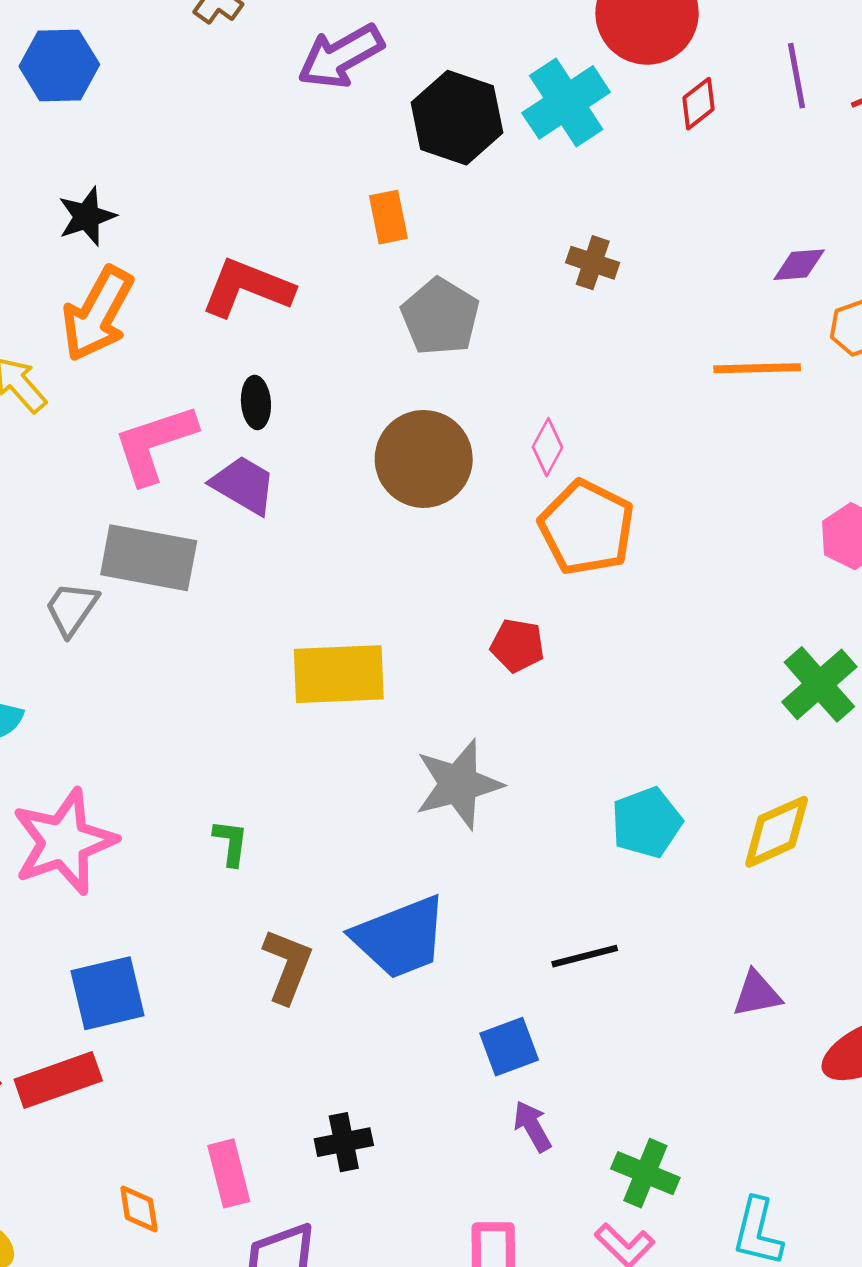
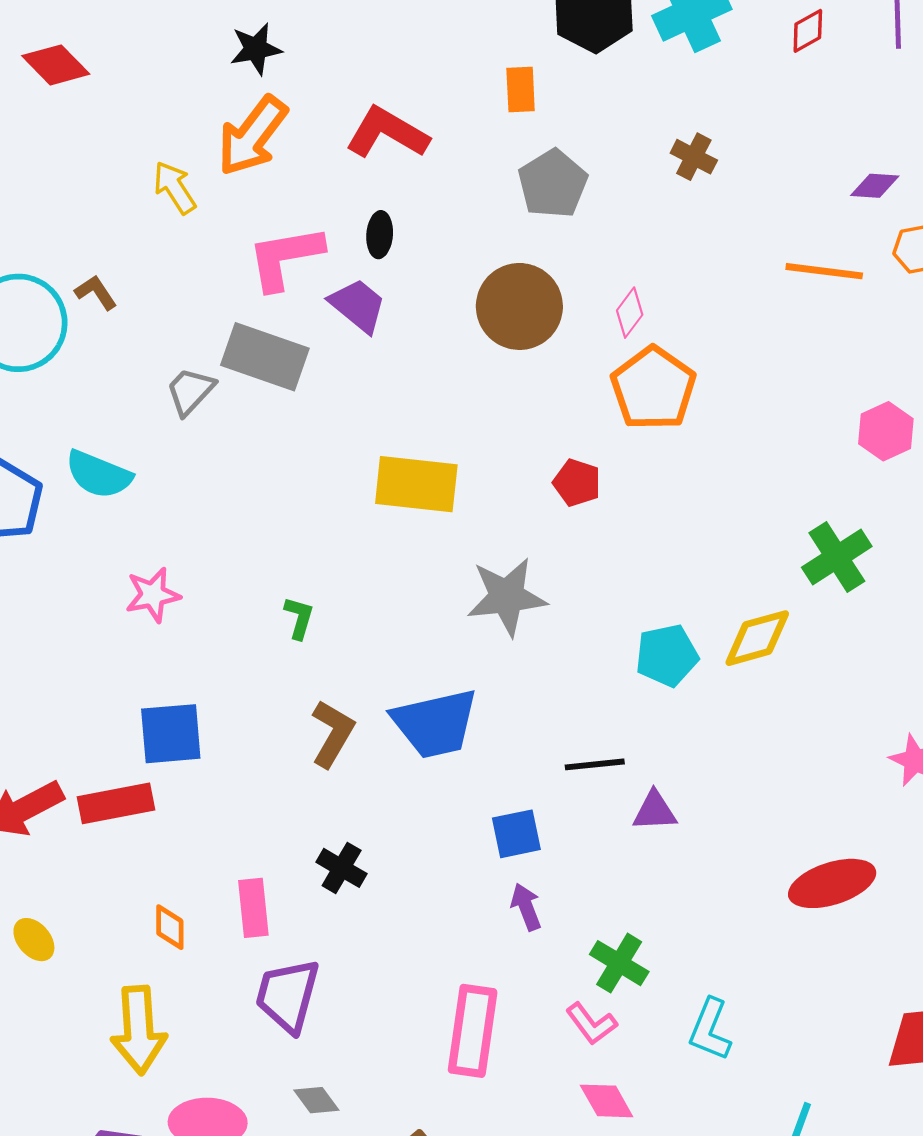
yellow diamond: (777, 832) -> (757, 638), moved
pink star: (64, 842) -> (153, 595), size x0.6
purple triangle: (757, 994) -> (655, 811), moved
black cross: (344, 1142) -> (342, 868), moved, turned 33

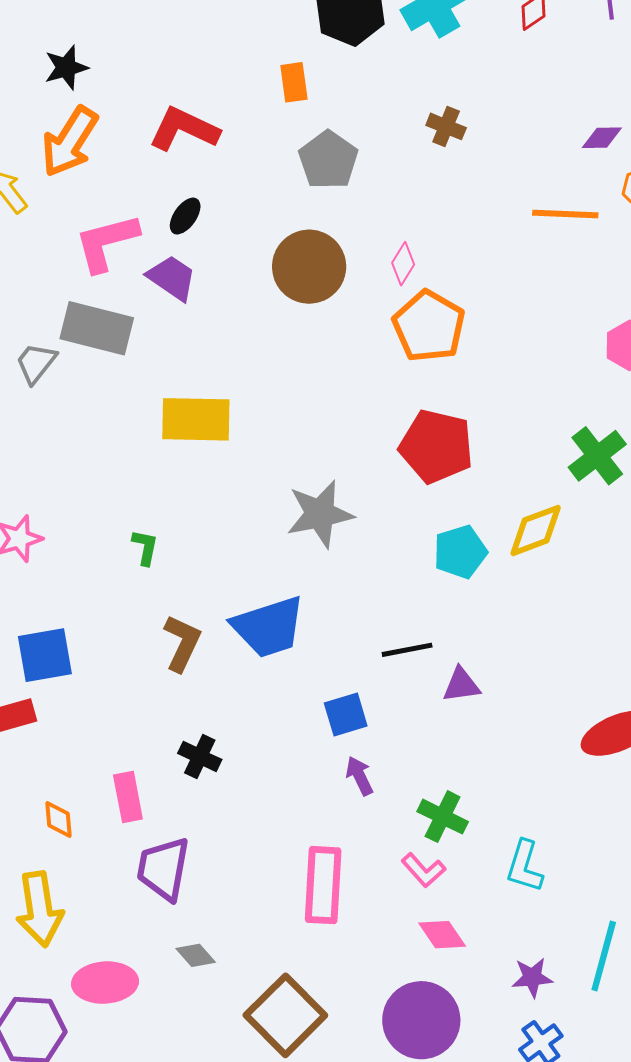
black ellipse: (380, 235) -> (185, 216), turned 36
red pentagon: (577, 483) -> (436, 446), moved, size x1.8
yellow rectangle: (416, 484) -> (196, 419), moved

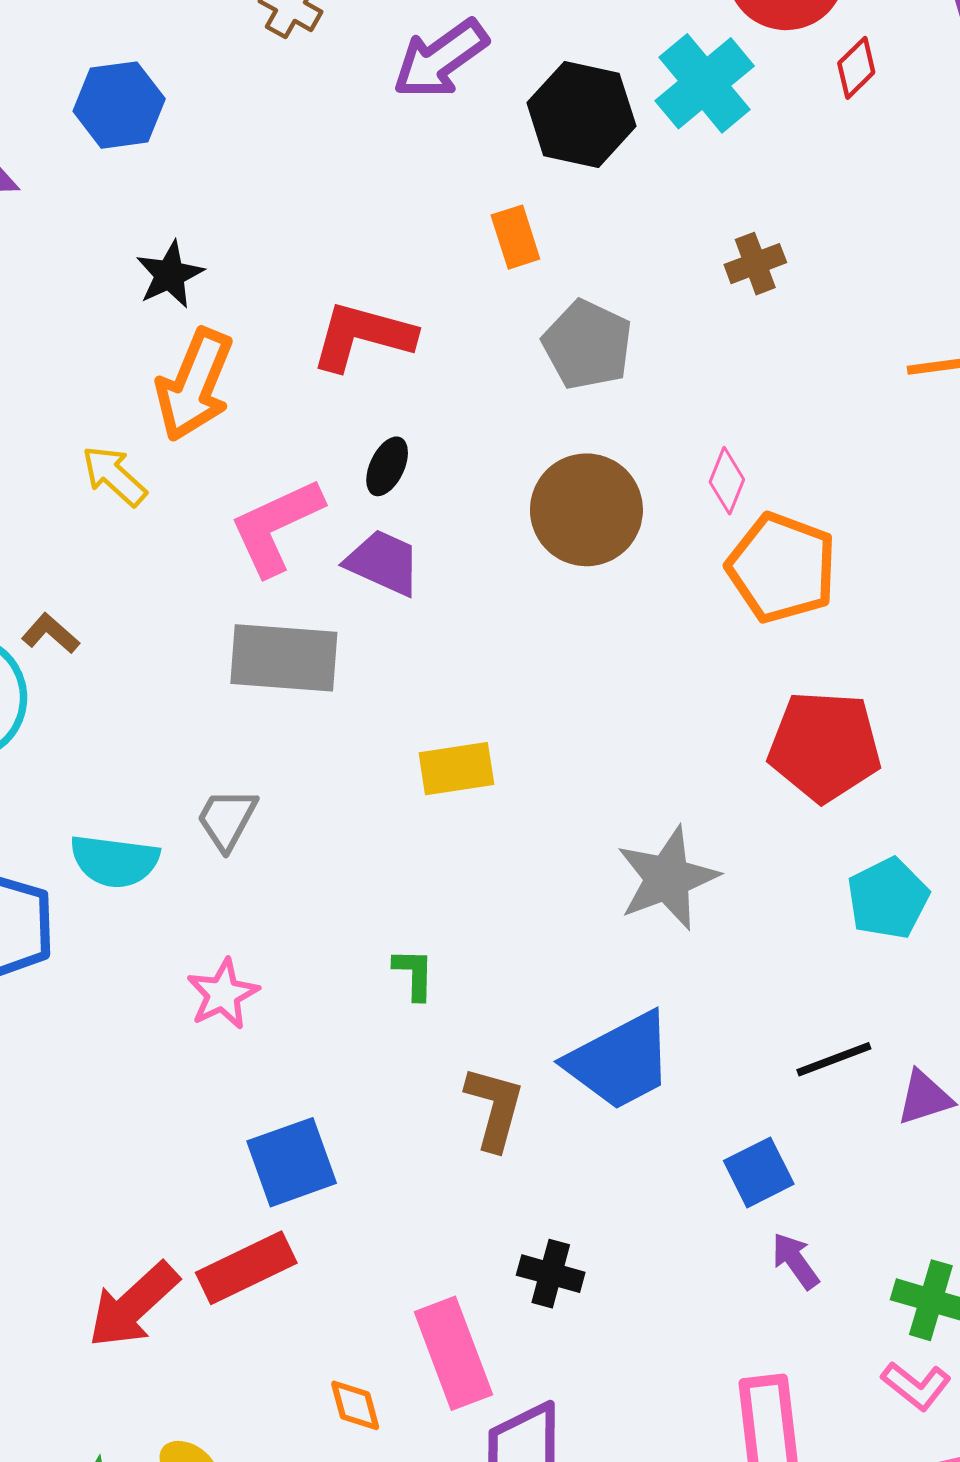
brown cross: (446, 126) -> (755, 264), turned -33
gray trapezoid: (36, 363) -> (227, 819), moved
yellow rectangle: (196, 419) -> (456, 769), size x0.7
pink rectangle: (128, 797) -> (453, 1353), size x1.4

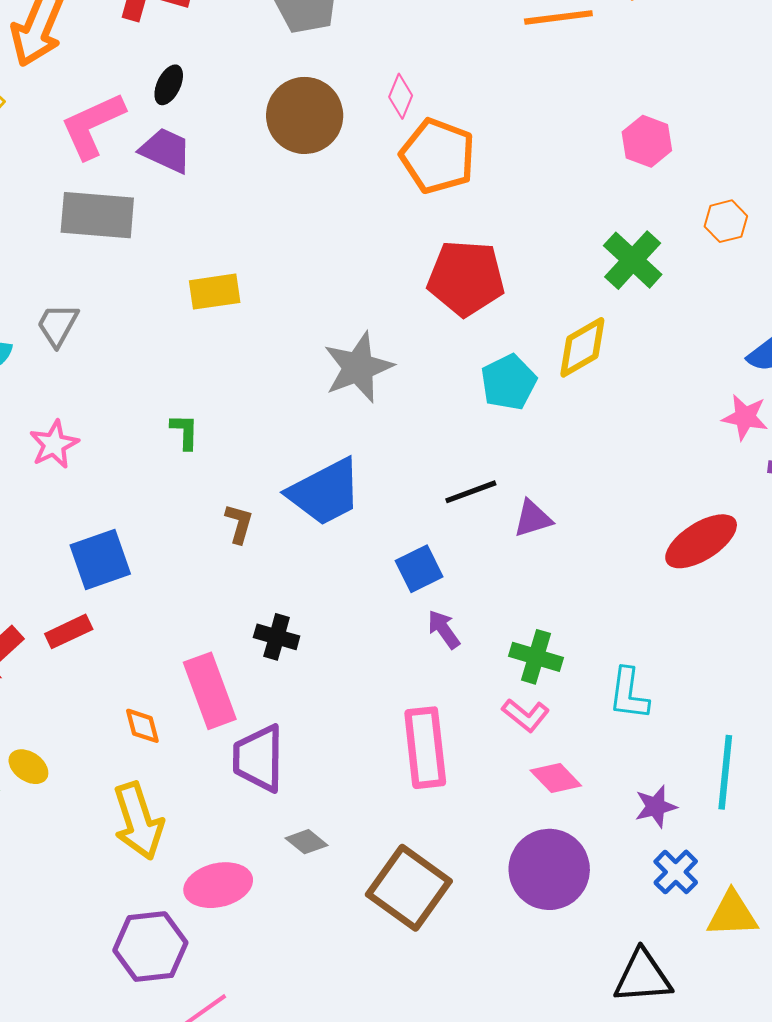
brown L-shape: (495, 1108) -> (239, 524), size x0.7
red rectangle: (246, 1268) -> (69, 631), size x0.7

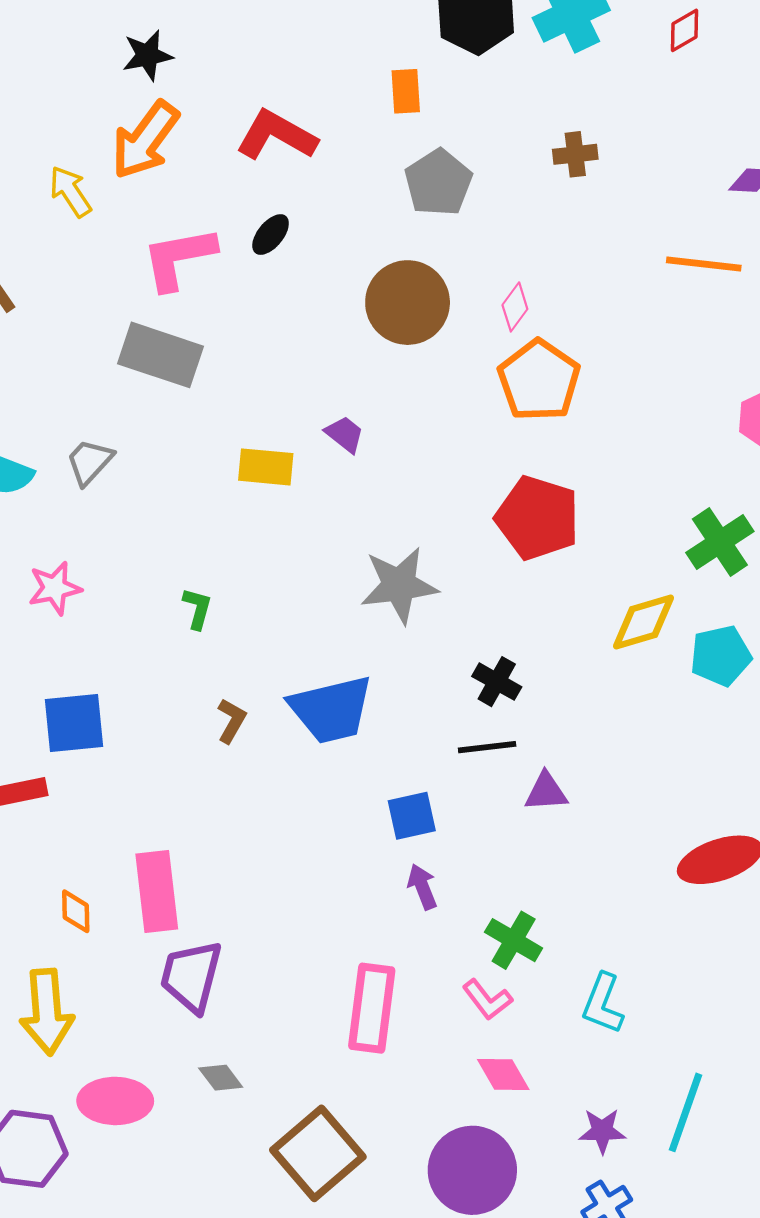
purple trapezoid: (166, 150) -> (345, 434), moved, size x0.7
cyan pentagon: (509, 382) -> (721, 656), moved
black cross: (277, 637) -> (497, 682), moved

